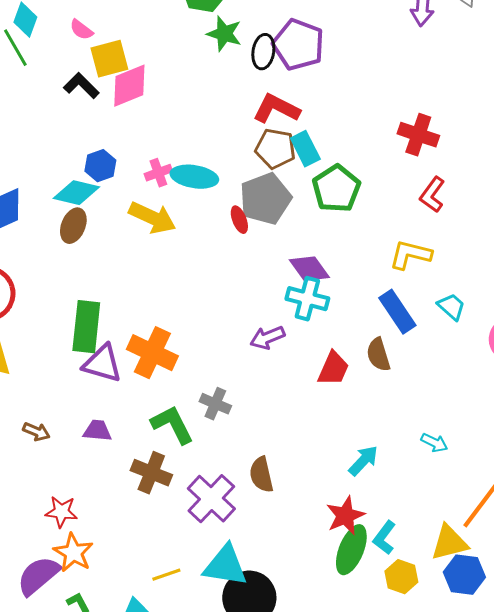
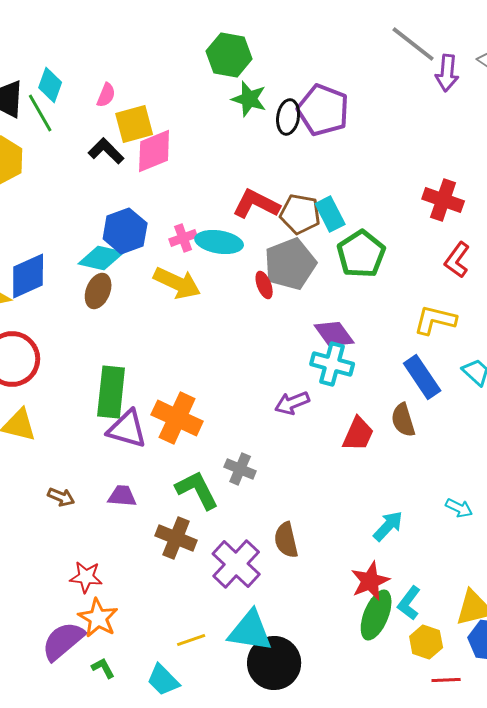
pink semicircle: (81, 30) -> (106, 95), turned -105
red L-shape: (276, 109) -> (256, 204), moved
blue hexagon: (100, 166) -> (125, 231), size x1.4

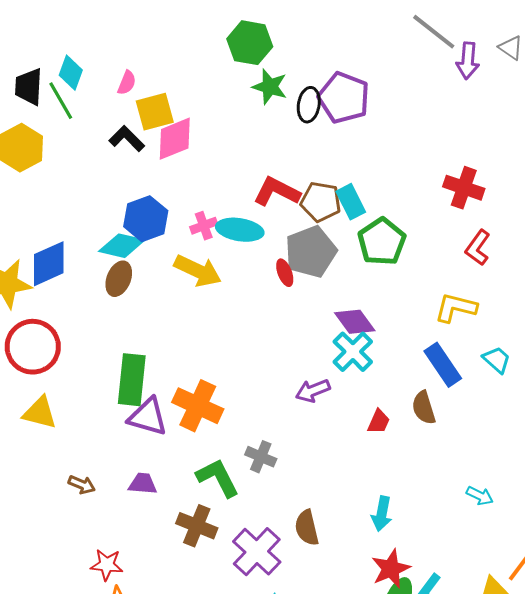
cyan cross: (332, 364) -> (353, 352), turned 30
red trapezoid: (358, 434) -> (379, 422), size x0.7
cyan arrow: (388, 526) -> (382, 514), moved, turned 148

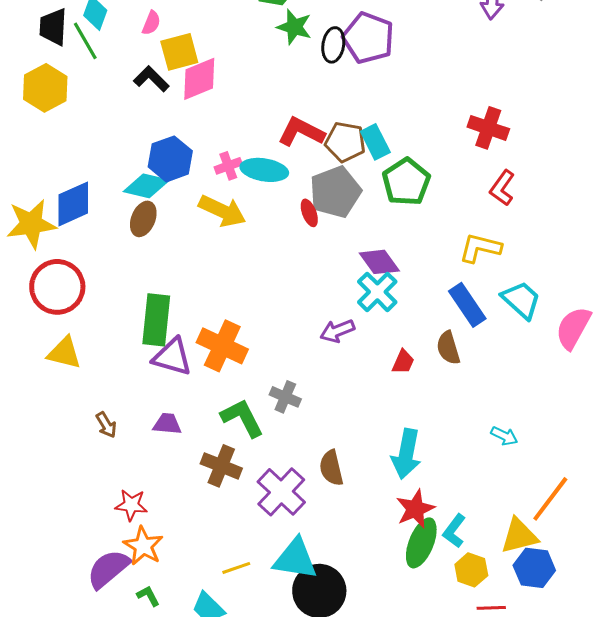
cyan trapezoid: (497, 360) -> (521, 300), size x1.4
brown arrow: (82, 485) -> (106, 425), turned 36
cyan arrow: (382, 514) -> (406, 454), size x1.4

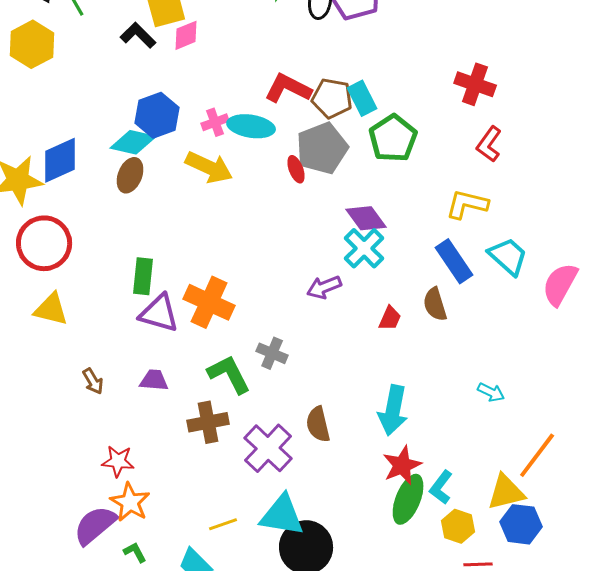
pink diamond: (199, 79) -> (186, 35), size x0.7
green rectangle: (156, 320) -> (143, 276), size x0.7
brown cross: (221, 466) -> (208, 422), turned -33

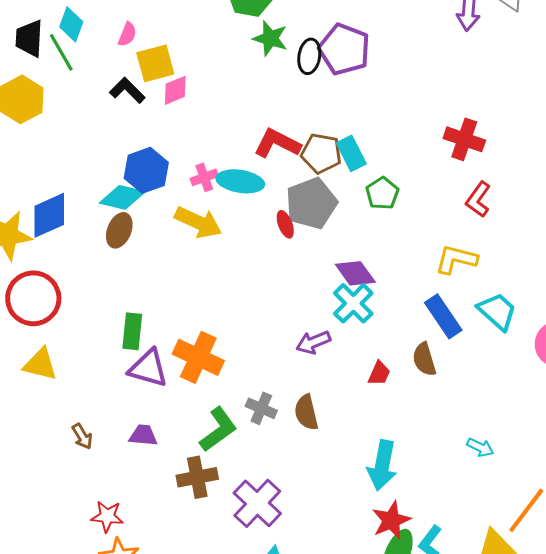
green pentagon: (393, 138) -> (382, 193), size x0.7
green L-shape: (229, 374) -> (218, 429), turned 81
brown semicircle: (318, 424) -> (306, 412), moved

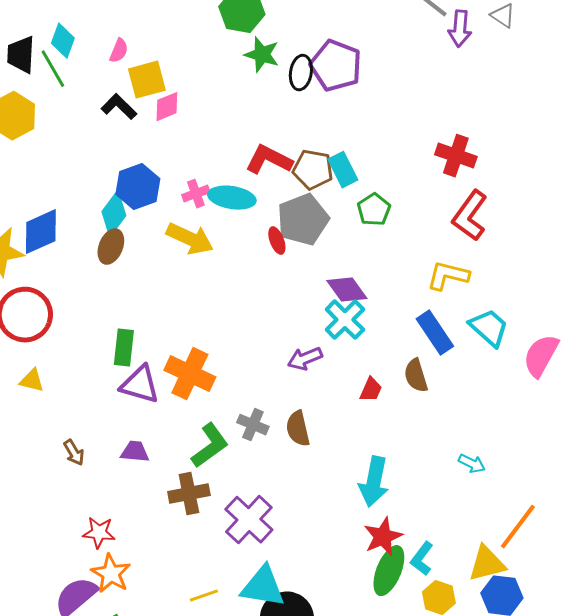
cyan diamond: (122, 197) -> (114, 214), turned -66
red L-shape: (478, 199) -> (470, 216), size x1.4
yellow triangle: (40, 364) -> (32, 381), size x0.7

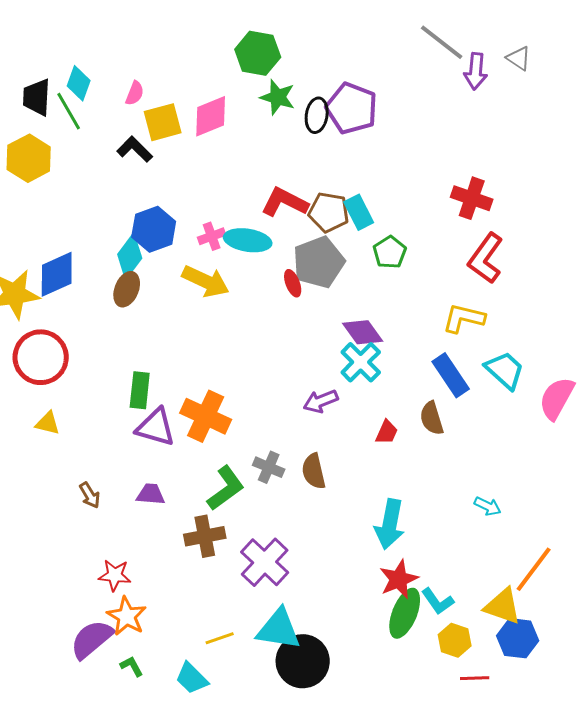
pink diamond: (167, 107) -> (211, 116), moved, size x1.4
cyan L-shape: (422, 559) -> (438, 601), turned -72
yellow triangle: (487, 564) -> (503, 606), turned 33

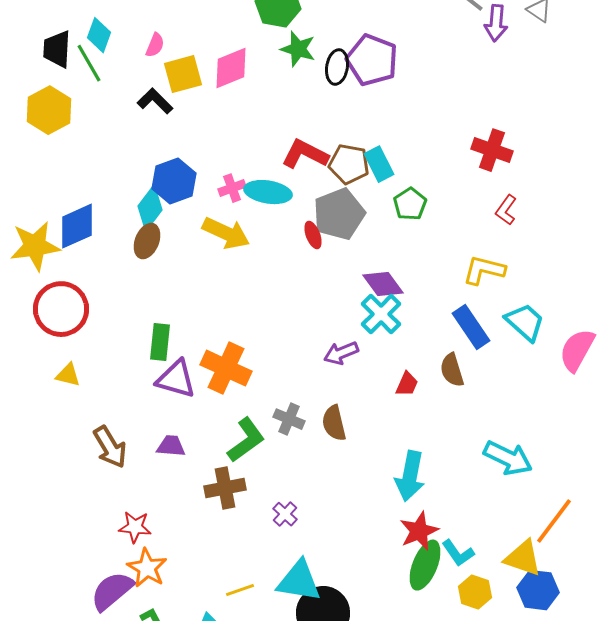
red L-shape: (486, 258) -> (506, 210), size x0.6
brown arrow: (90, 495) -> (110, 447), size x1.6
cyan arrow: (488, 506) -> (508, 458), size x1.8
purple cross: (265, 562) -> (285, 514), size x0.5

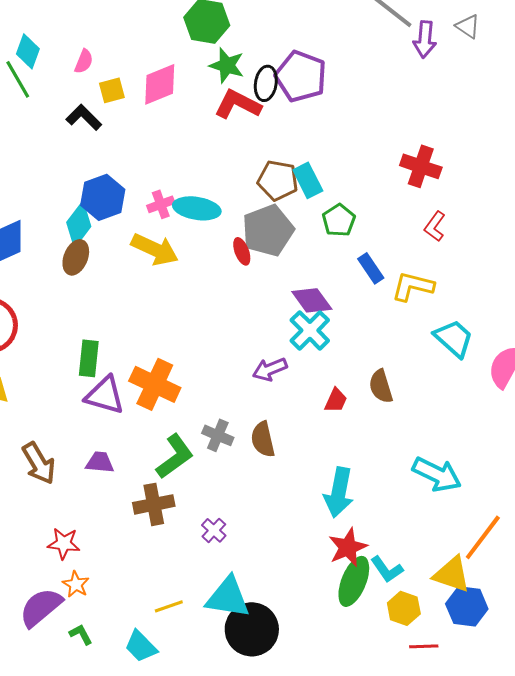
yellow square: (183, 74) -> (112, 90), size x0.7
red L-shape: (305, 154) -> (238, 104), moved
blue rectangle: (471, 327) -> (371, 268), moved, size x0.7
orange star: (147, 568) -> (76, 584), size x0.7

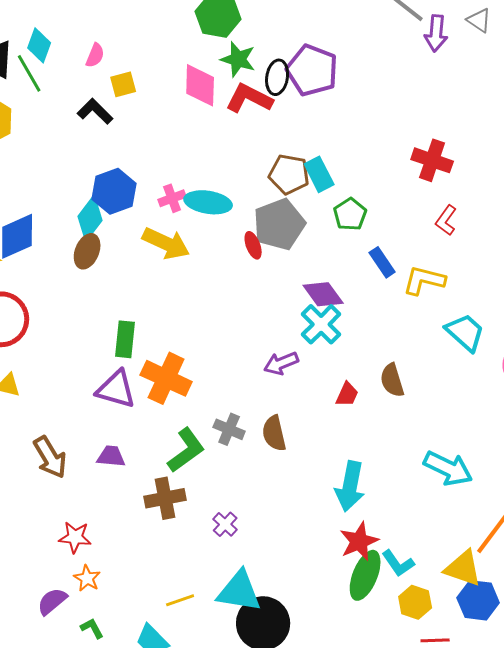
pink diamond: (160, 84) -> (200, 85), moved, turned -66
green rectangle: (89, 358) -> (125, 339), moved
purple semicircle: (41, 607) -> (52, 601), size x0.7

